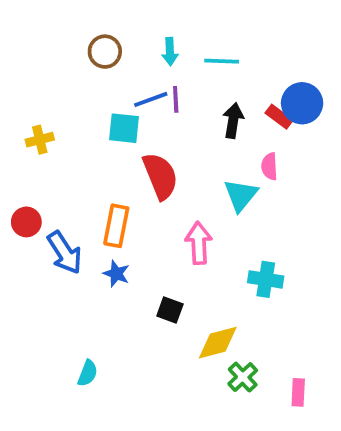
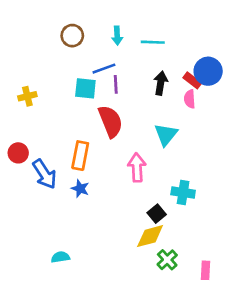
purple line: (176, 99) -> (116, 84), moved
pink semicircle: (269, 166) -> (190, 99), moved
black square: (170, 310) -> (157, 214), moved, turned 30
cyan semicircle: (88, 373) -> (60, 257), turned -120

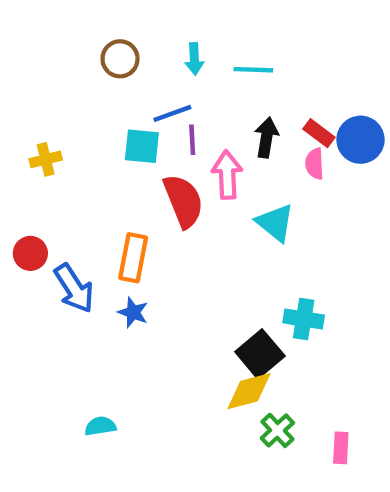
blue circle: (208, 71) -> (360, 140), moved
cyan triangle: (166, 134) -> (275, 223), turned -30
pink arrow: (137, 167) -> (227, 175), moved
black square: (157, 214) -> (260, 354), size x1.5

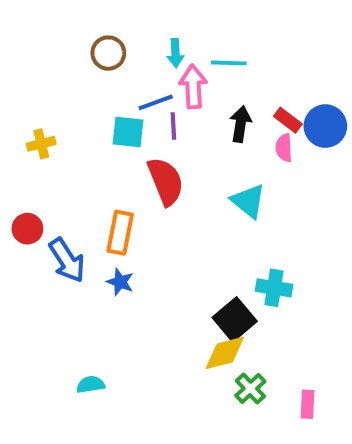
pink arrow: (227, 175) -> (193, 87), moved

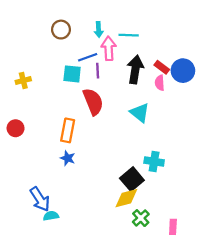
black arrow: (241, 124) -> (135, 69), size x1.4
blue arrow: (67, 260) -> (40, 199), moved

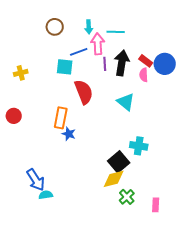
purple line: (98, 71) -> (105, 64), moved
blue star: (68, 158) -> (69, 134), moved

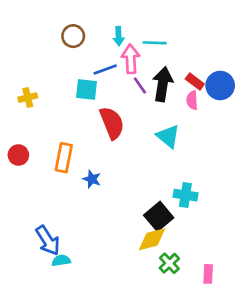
purple line: (105, 64) -> (140, 86), turned -32
orange rectangle: (61, 118) -> (64, 158), moved

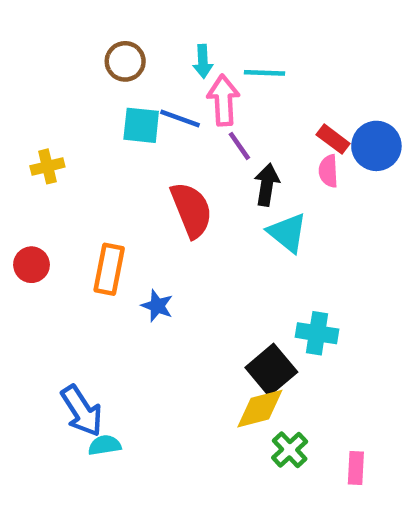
blue line: (105, 69) -> (180, 119), turned 40
black arrow: (163, 84) -> (267, 185), moved, size x0.7
cyan square: (87, 90) -> (141, 125), moved

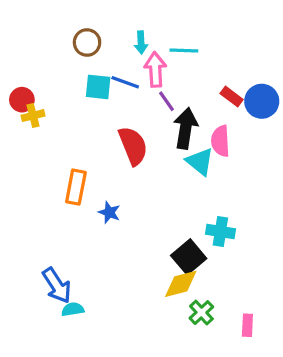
pink semicircle: (328, 171) -> (220, 141), moved, size x1.4
black arrow: (267, 185) -> (185, 128), size x1.4
red circle: (31, 265) -> (22, 100), moved

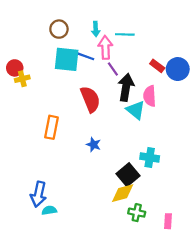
cyan square: (98, 87) -> (67, 59), size x1.4
blue star: (109, 212) -> (94, 145), moved
blue arrow: (57, 286) -> (38, 194), turned 45
green cross: (201, 313) -> (137, 213), turned -35

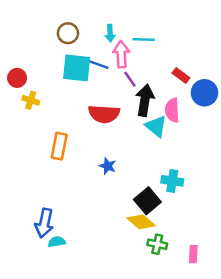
blue circle: (178, 69) -> (204, 93), moved
yellow cross: (22, 79) -> (31, 100), moved, turned 32
red semicircle: (90, 99) -> (104, 114), turned 116
yellow diamond: (123, 193) -> (141, 222), turned 55

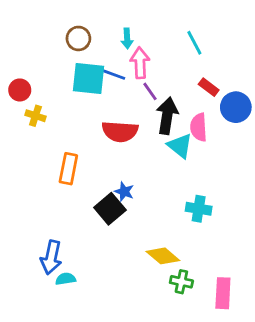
cyan line: (144, 39) -> (194, 43), moved, turned 60
black square: (147, 201) -> (110, 209), moved
pink rectangle: (193, 254) -> (223, 293), size x1.5

